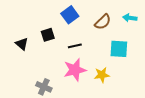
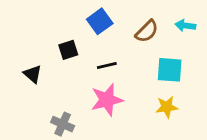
black triangle: (22, 44) -> (33, 74), moved
yellow star: (102, 75) -> (167, 107), moved

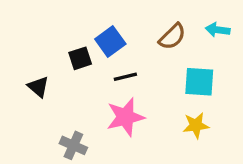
blue square: (100, 21) -> (110, 42), moved

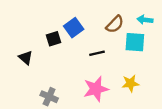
black line: (125, 77) -> (97, 53), moved
cyan square: (199, 82) -> (135, 42), moved
pink star: (125, 117) -> (96, 89), moved

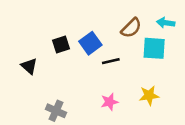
blue square: (74, 28) -> (90, 43), moved
pink star: (96, 89) -> (109, 102), size x0.6

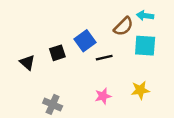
cyan arrow: (166, 23) -> (145, 16), moved
black square: (61, 44) -> (57, 53), moved

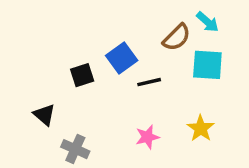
cyan arrow: (145, 16) -> (207, 22), turned -147
black triangle: (27, 62) -> (44, 115), moved
yellow star: (140, 90) -> (201, 128), turned -30

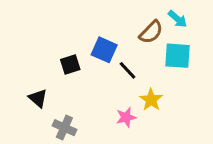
blue square: (122, 58) -> (104, 50), turned -30
black line: (149, 82) -> (128, 70), turned 60
yellow star: (201, 128) -> (151, 100), moved

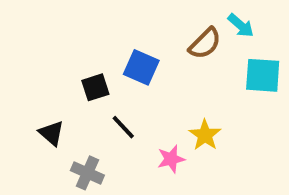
cyan square: (177, 56) -> (263, 75), moved
black line: (128, 70) -> (123, 127), moved

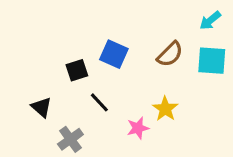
cyan arrow: (241, 26) -> (210, 20), moved, turned 100
brown semicircle: (205, 43) -> (170, 54), moved
gray cross: (87, 173) -> (70, 139), turned 30

